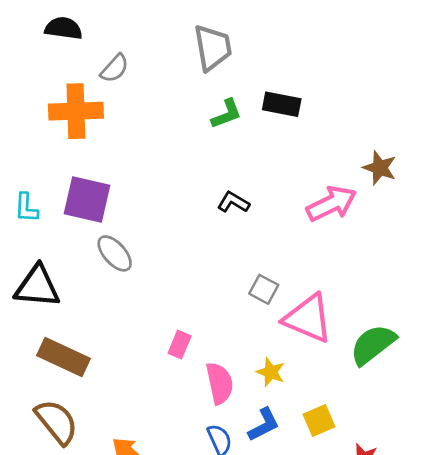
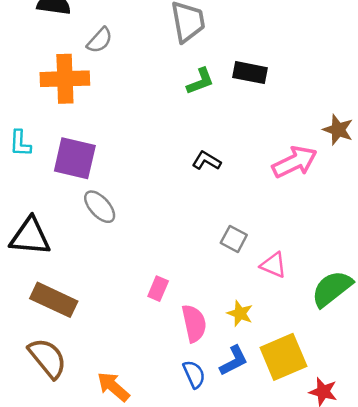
cyan L-shape: (26, 208) -> (20, 143), moved
pink triangle: (308, 318) -> (274, 265), size x0.6
yellow square: (319, 421) -> (283, 357), size x1.6

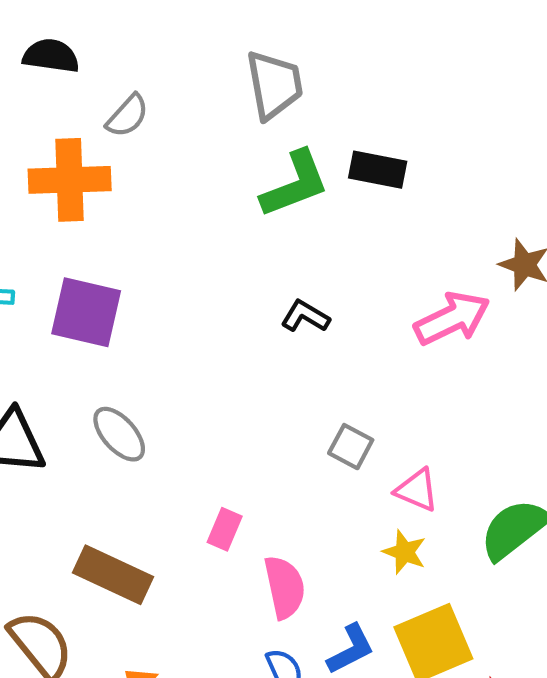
green L-shape: (200, 81) -> (295, 184), size x1.5
gray ellipse: (100, 207) -> (119, 434), moved
brown rectangle: (54, 300) -> (113, 575), moved
yellow star: (240, 313) -> (404, 552), moved

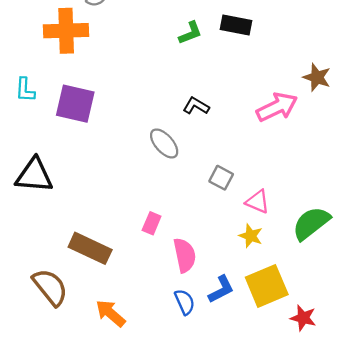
green L-shape: (295, 184) -> (190, 33), size x0.6
gray ellipse: (119, 434) -> (164, 143), moved

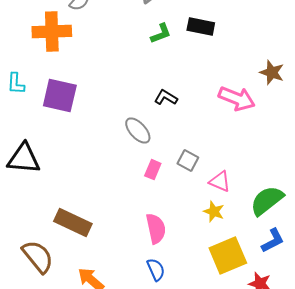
pink arrow: (277, 107) -> (237, 99), turned 48
pink rectangle: (152, 223) -> (153, 170), moved
blue L-shape: (221, 289) -> (273, 241), moved

